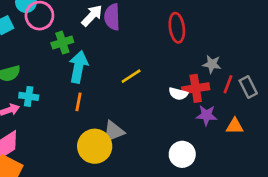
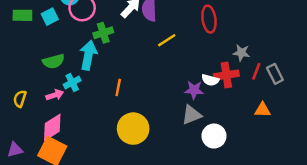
cyan arrow: (79, 67) -> (88, 55), moved
yellow line: (131, 76) -> (167, 40), moved
cyan cross: (29, 96) -> (72, 83), turned -35
purple star: (206, 115) -> (194, 90), moved
gray triangle: (114, 131) -> (192, 115), moved

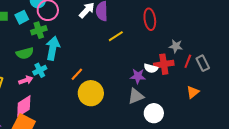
green cross: (103, 33) -> (39, 30), moved
orange line: (118, 88) -> (77, 74), turned 32
orange triangle: (262, 110) -> (193, 92), turned -40
yellow circle: (133, 129) -> (91, 93), moved

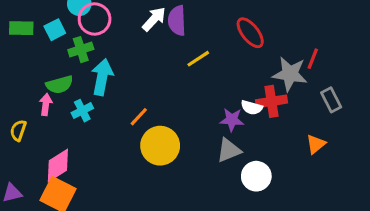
red ellipse: (150, 19) -> (250, 33), turned -30
gray star: (176, 46) -> (290, 74), size x1.6
red line: (188, 61) -> (313, 59), moved
pink arrow: (26, 80) -> (46, 104), moved, turned -64

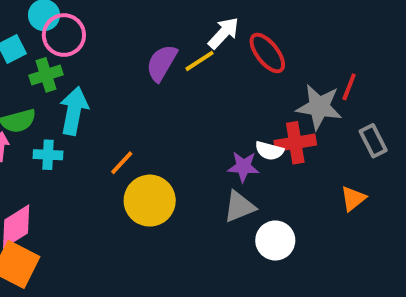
white arrow: (154, 19) -> (223, 33), moved
purple semicircle: (177, 21) -> (162, 63), moved, turned 32
yellow line: (198, 59) -> (200, 61), moved
cyan cross: (82, 111) -> (48, 155), turned 30

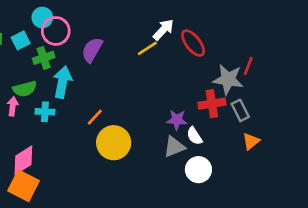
purple semicircle: (162, 63) -> (92, 50), moved
gray rectangle: (373, 141) -> (240, 110), moved
white semicircle: (269, 151) -> (194, 136), moved, turned 42

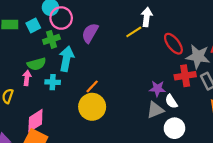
white arrow: (163, 30) -> (147, 17), turned -36
red ellipse: (193, 43) -> (173, 44), moved
yellow circle: (114, 143) -> (92, 107), moved

